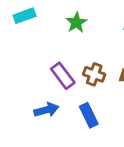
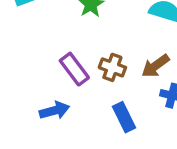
blue rectangle: (89, 115) -> (124, 117), moved

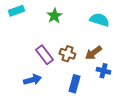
blue rectangle: (124, 117) -> (74, 84), turned 42

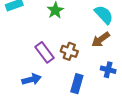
cyan semicircle: (99, 20) -> (104, 15), turned 30
brown arrow: (93, 53) -> (101, 39), moved

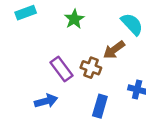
brown arrow: (101, 39) -> (114, 50), moved

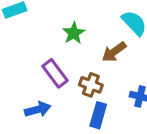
green star: (74, 19) -> (74, 33), moved
brown cross: (91, 68) -> (91, 85), moved

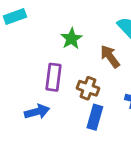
brown arrow: (114, 52) -> (110, 57), turned 90
purple rectangle: (55, 73) -> (54, 77), turned 44

